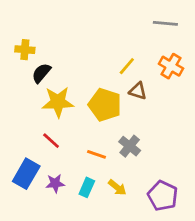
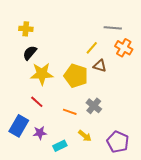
gray line: (165, 23) -> (113, 28), moved
yellow cross: (25, 50) -> (26, 29), moved
cyan rectangle: (87, 187) -> (60, 146), moved, turned 40

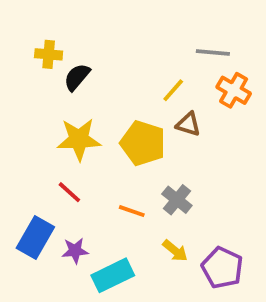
black semicircle: (30, 53) -> (77, 77), moved
yellow arrow: (85, 136) -> (175, 251), moved
cyan rectangle: (60, 146) -> (113, 275), size x1.5

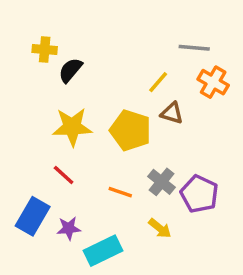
purple pentagon: (222, 268) -> (199, 194), moved

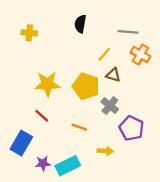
black semicircle: (70, 70) -> (80, 24), moved, turned -30
gray cross: (162, 182) -> (110, 106), moved
purple star: (69, 228) -> (43, 163), moved
yellow arrow: (160, 228) -> (105, 151), turned -35

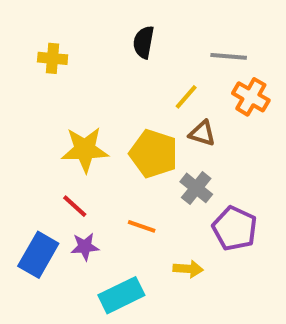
purple star: (43, 163) -> (85, 247), moved

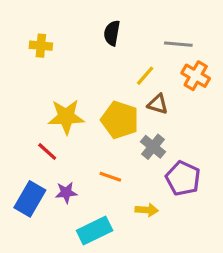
red line: (75, 206) -> (47, 151), moved

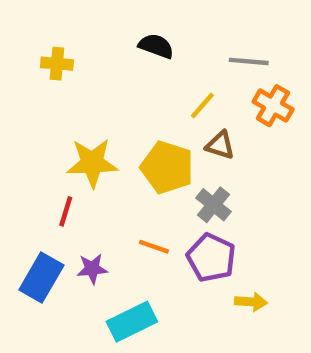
black semicircle: (112, 33) -> (156, 46), turned 100
red line: (47, 151) -> (66, 211), turned 65
purple pentagon: (183, 178) -> (211, 258), moved
yellow arrow: (147, 210) -> (251, 302), moved

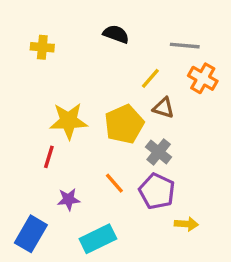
yellow pentagon: (167, 167) -> (124, 124), turned 30
orange line: (154, 247) -> (114, 183), turned 30
blue rectangle: (41, 278) -> (31, 234), moved

